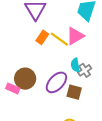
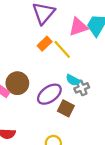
pink triangle: (75, 36) -> (78, 27), moved
cyan semicircle: (75, 65) -> (73, 80), turned -64

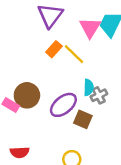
pink triangle: (78, 27) -> (90, 28), turned -36
cyan semicircle: (73, 80) -> (89, 87), turned -112

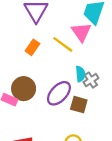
pink triangle: (90, 28) -> (81, 32), moved
orange rectangle: (54, 49) -> (32, 47), moved

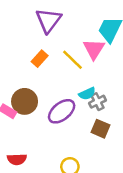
cyan semicircle: (80, 74) -> (87, 94), turned 63
brown square: (79, 105) -> (101, 129), moved

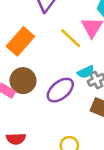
orange rectangle: (40, 59) -> (20, 41), moved, size x1.6

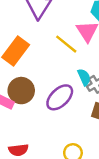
cyan semicircle: (86, 72) -> (84, 77), turned -84

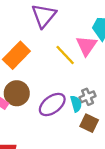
cyan semicircle: (84, 77) -> (76, 104), moved

